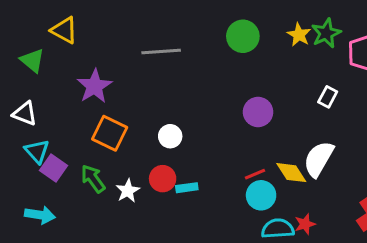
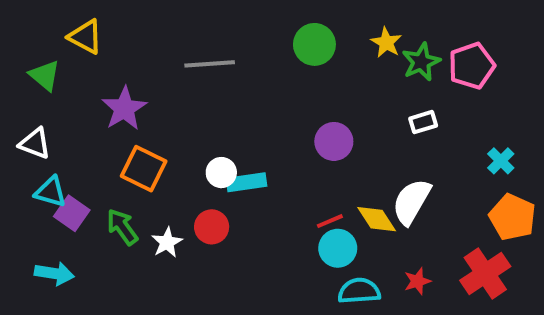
green star: (326, 33) -> (421, 62), moved
white rectangle: (328, 97) -> (423, 122), turned 45
cyan triangle: (37, 151) -> (50, 192), turned -32
cyan rectangle: (187, 188) -> (247, 182), moved, size x1.4
red star: (305, 224) -> (417, 281), moved

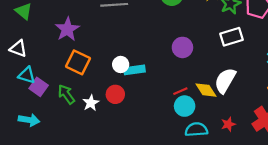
white rectangle: (423, 122) -> (232, 37), size x1.5

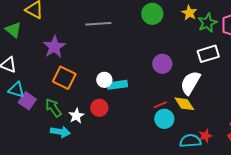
white semicircle: (225, 80) -> (190, 83), moved
cyan arrow: (29, 120) -> (60, 132), moved
cyan semicircle: (196, 130) -> (190, 141), moved

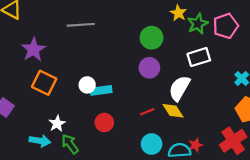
green circle: (152, 14) -> (152, 38), moved
green arrow: (53, 108) -> (70, 144), moved
red circle: (99, 108) -> (104, 123), moved
cyan circle: (164, 119) -> (152, 144), moved

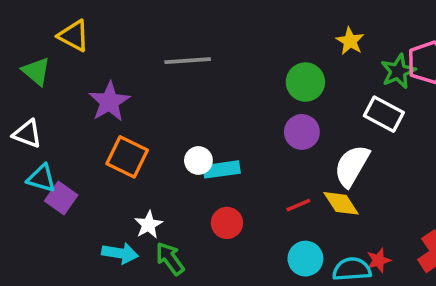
green star: (198, 24) -> (398, 71), moved
white rectangle: (199, 57) -> (384, 114), turned 45

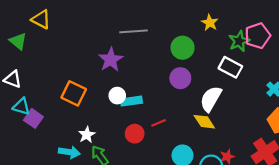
gray line: (188, 61) -> (134, 31), moved
purple star: (109, 102) -> (111, 60), moved
red line: (298, 205) -> (159, 123), moved

